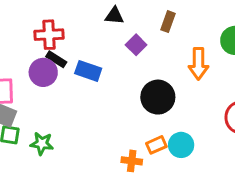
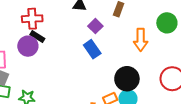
blue rectangle: (88, 71) -> (92, 49), moved, turned 36
black circle: (158, 97) -> (127, 79), moved

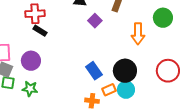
purple circle: (28, 46) -> (31, 61), moved
blue rectangle: (92, 49) -> (94, 71), moved

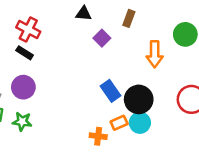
red cross: (35, 14) -> (28, 29), turned 30
black rectangle: (40, 31) -> (25, 53), moved
blue rectangle: (94, 71) -> (110, 91), moved

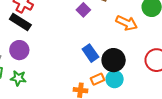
black rectangle: (25, 53) -> (20, 22), size x1.5
orange arrow: (155, 54) -> (127, 23), turned -65

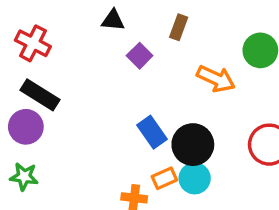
black rectangle: (20, 22) -> (40, 95), moved

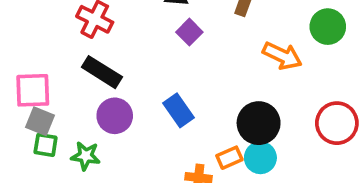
purple square: (140, 56) -> (189, 32), moved
purple circle: (26, 127) -> (115, 116), moved
blue rectangle: (152, 132) -> (178, 110), moved

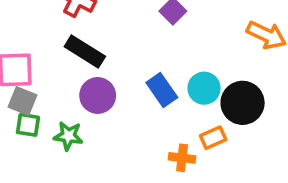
cyan circle: (260, 158) -> (204, 88), moved

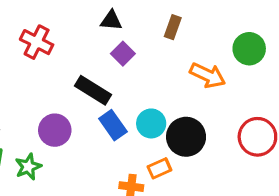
black rectangle: (85, 51) -> (93, 90), moved
green star: (68, 136) -> (28, 167), turned -30

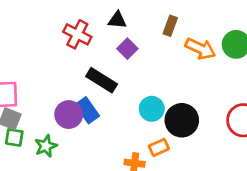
red cross: (37, 42) -> (77, 34), moved
orange arrow: (208, 75) -> (200, 49), moved
blue rectangle: (113, 125) -> (87, 110), moved

